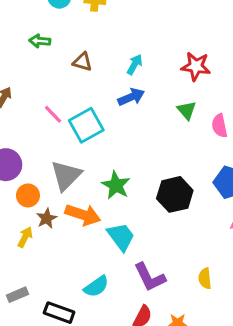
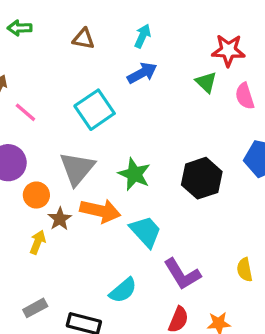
green arrow: (40, 41) -> (20, 28), moved
red star: (196, 66) -> (228, 50), moved
pink line: (53, 114) -> (25, 112), moved

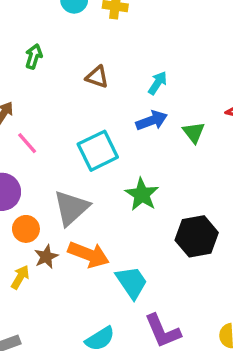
green arrow: (20, 28) -> (34, 56), turned 100
green triangle: (206, 82) -> (194, 132), moved
green star: (134, 174) -> (142, 194), moved

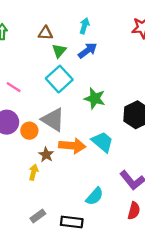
green triangle: (194, 132) -> (59, 51), moved, turned 35
gray triangle: (71, 208) -> (53, 120), turned -30
orange circle: (26, 229) -> (29, 131), moved
cyan trapezoid: (132, 282) -> (102, 142), moved

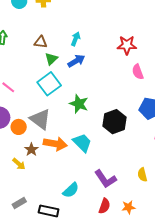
yellow arrow: (33, 172) -> (19, 164), turned 112

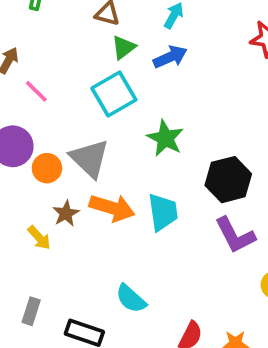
cyan trapezoid: (82, 143) -> (163, 212), turned 30
purple L-shape: (105, 179) -> (235, 235), moved
cyan semicircle: (71, 190) -> (131, 299), turned 78
gray rectangle: (19, 203) -> (31, 311), turned -48

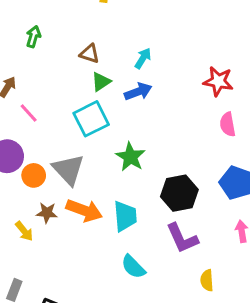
brown star: (66, 213) -> (47, 213), turned 30
cyan semicircle: (131, 299) -> (133, 267), moved

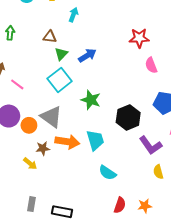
cyan arrow: (143, 58) -> (73, 15), moved
purple L-shape: (182, 238) -> (151, 145), moved

